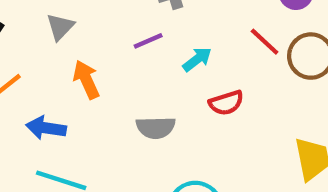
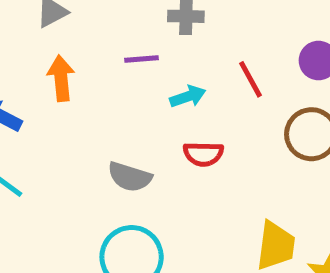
red line: (265, 42) -> (250, 79), moved
gray semicircle: (156, 128) -> (130, 177), moved

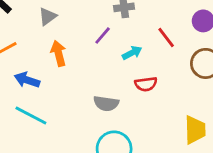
purple line: (142, 59) -> (103, 35), turned -36

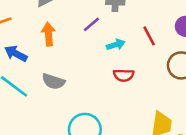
gray semicircle: (106, 103) -> (53, 81), moved

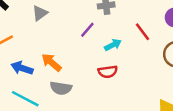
orange arrow: (49, 34) -> (51, 62), moved, turned -35
red semicircle: (124, 75) -> (108, 72), moved

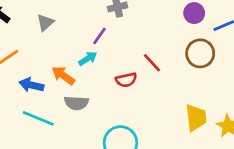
red line: (143, 32) -> (152, 63), moved
cyan arrow: (113, 45) -> (88, 59), moved

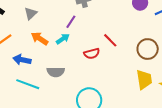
brown circle: (200, 53) -> (148, 49), moved
orange arrow: (63, 76) -> (40, 39), moved

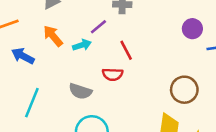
red line: (110, 40) -> (126, 50), moved
gray semicircle: (56, 72) -> (80, 91), moved
cyan line: (28, 84) -> (32, 103), moved, turned 75

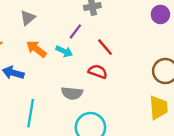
cyan arrow: (82, 45) -> (64, 51), turned 56
red semicircle: (113, 74) -> (98, 72), turned -150

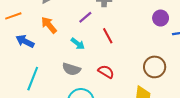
cyan arrow: (64, 51) -> (78, 44), moved
red semicircle: (98, 72) -> (106, 72), moved

